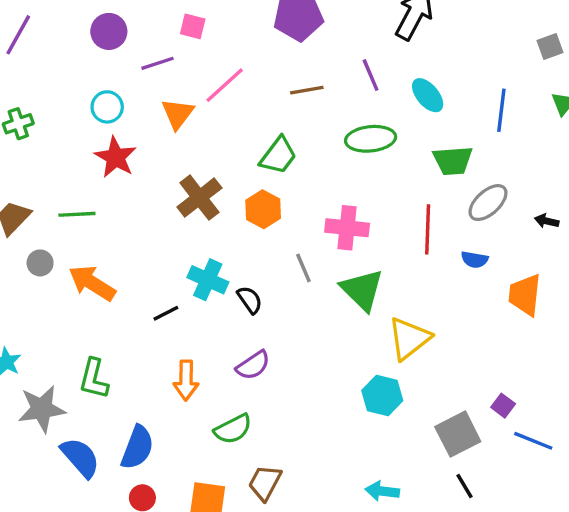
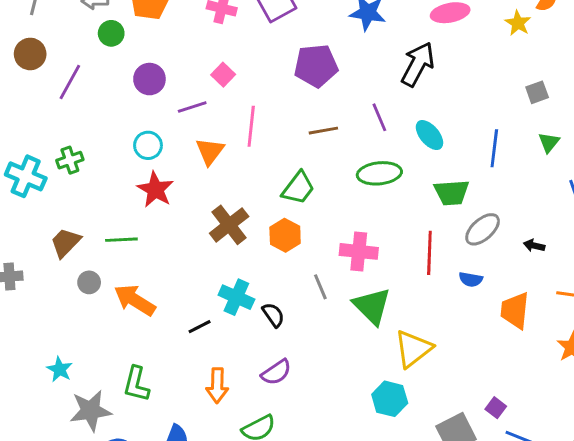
pink square: (193, 26) -> (223, 75), turned 30
pink line: (225, 85) -> (251, 126), turned -42

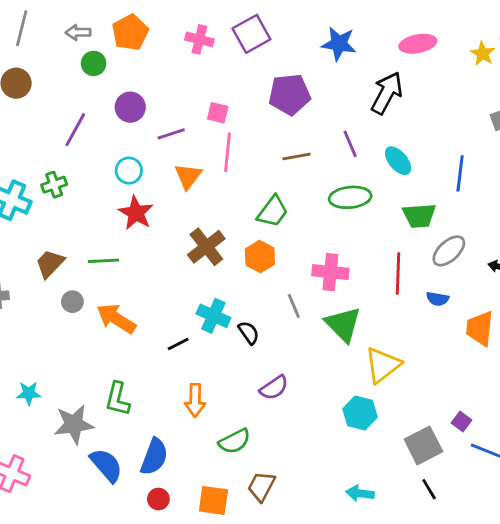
pink square: (223, 75) -> (218, 113), moved, turned -30
purple line: (70, 82) -> (75, 130), moved
cyan star: (60, 369) -> (29, 393), moved, turned -30
purple semicircle: (276, 372) -> (274, 388), moved

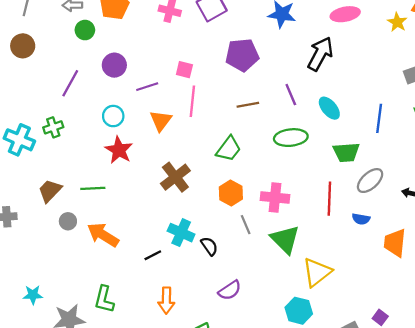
orange hexagon: (260, 257) -> (231, 193), moved

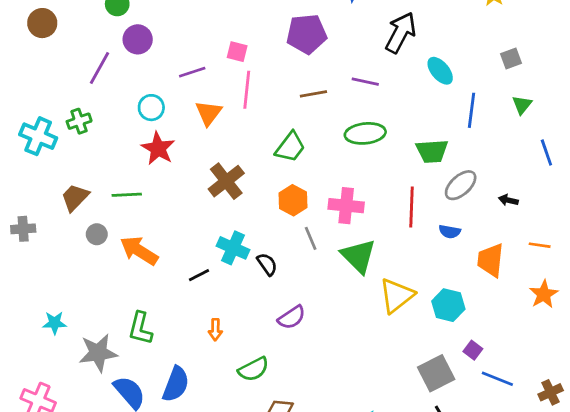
purple circle: (114, 65) -> (138, 39), moved
purple line: (291, 95) -> (365, 82), turned -55
cyan ellipse: (329, 108) -> (440, 71), moved
orange arrow: (166, 300) -> (215, 330), size x0.7
cyan hexagon: (299, 311) -> (448, 305), moved

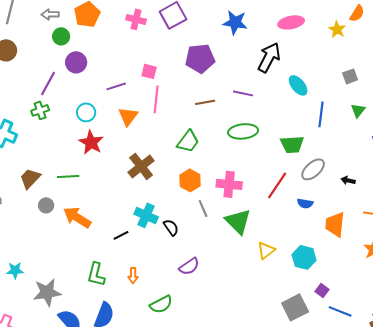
green cross: (79, 121) -> (40, 110), moved
red line: (412, 207) -> (277, 185), turned 32
yellow triangle: (397, 296) -> (266, 250), size x0.7
green L-shape: (140, 328) -> (96, 274), moved

